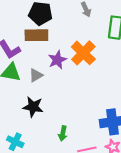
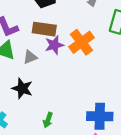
brown rectangle: (36, 35) -> (44, 29), moved

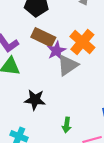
brown rectangle: (44, 29) -> (43, 37), turned 30
gray triangle: (30, 57) -> (68, 65), moved, size x1.5

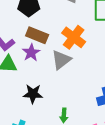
purple star: (57, 51) -> (31, 53), moved

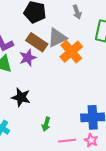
gray triangle: (61, 60) -> (57, 38), moved

